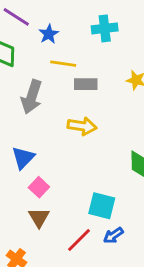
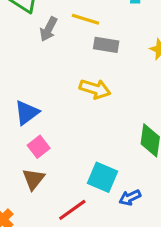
gray arrow: (32, 97) -> (48, 29), moved, size x0.7
blue arrow: (113, 235) -> (130, 198), moved

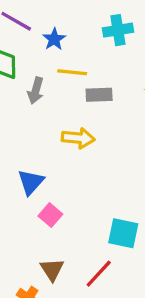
yellow arrow: (95, 89) -> (78, 138), moved
brown triangle: (33, 179) -> (52, 270), moved

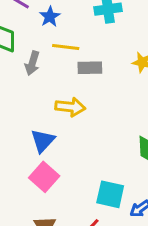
blue triangle: (31, 182) -> (43, 141), moved
pink square: (50, 215) -> (44, 177), size x1.4

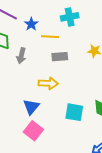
yellow line: (66, 47) -> (50, 37), moved
cyan square: (110, 194) -> (74, 112), moved

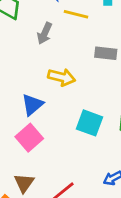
gray arrow: (21, 56) -> (45, 33), moved
gray rectangle: (60, 57) -> (106, 53), moved

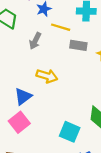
gray rectangle: (106, 53) -> (78, 45), moved
cyan square: (89, 123) -> (70, 132), moved

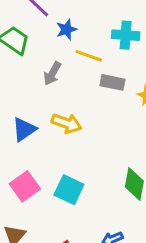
blue triangle: (23, 96) -> (24, 129), moved
cyan square: (70, 132) -> (69, 190), moved

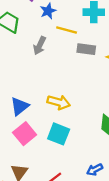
yellow arrow: (66, 123) -> (59, 102), moved
blue triangle: (24, 129) -> (20, 106), moved

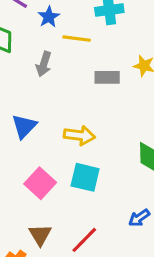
gray rectangle: (86, 49) -> (107, 77), moved
blue triangle: (20, 106) -> (24, 126), moved

